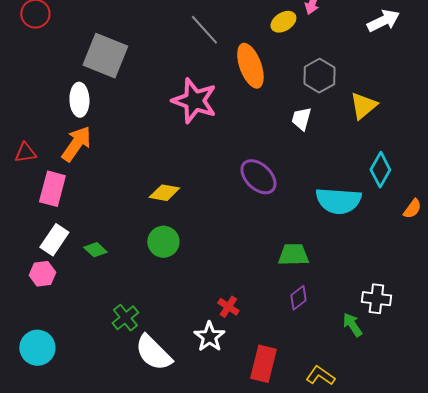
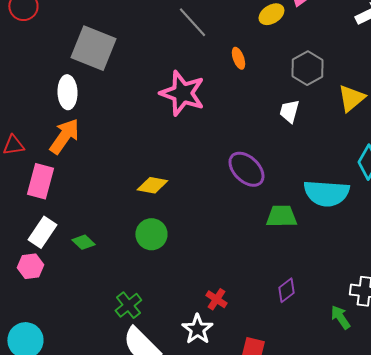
orange ellipse: (250, 66) -> (238, 58), size x0.5
green trapezoid: (293, 255) -> (281, 216), moved
green cross: (125, 318) -> (128, 305), moved

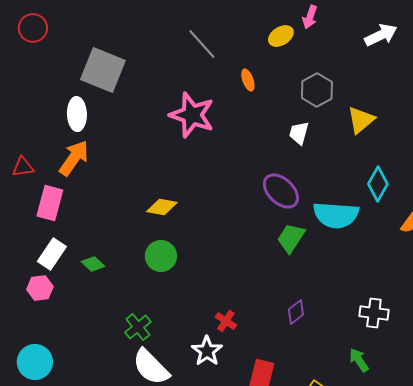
purple ellipse: (246, 169) -> (281, 191), moved
green trapezoid: (281, 216) -> (291, 238), turned -56
green arrow: (340, 317) -> (359, 360), moved

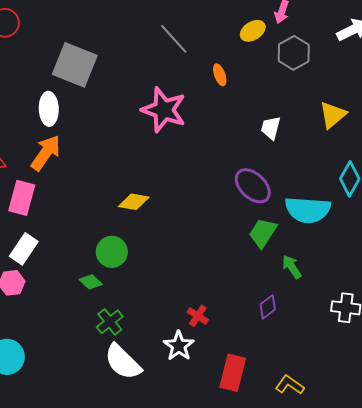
gray hexagon: (317, 90) -> (294, 53), moved
green circle: (161, 256) -> (112, 252), moved
green diamond: (93, 264) -> (91, 282), moved
green arrow: (359, 360) -> (292, 267), moved

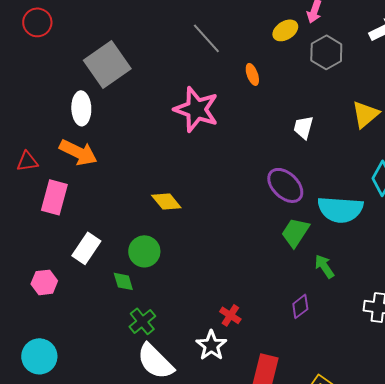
gray square: (75, 65) -> (107, 64), turned 33
orange arrow: (46, 153) -> (78, 152), turned 81
yellow diamond: (134, 202) -> (166, 201), turned 40
white rectangle: (24, 249) -> (86, 248), moved
green diamond: (91, 282) -> (123, 281), turned 30

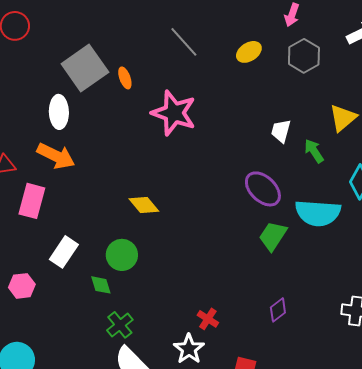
yellow ellipse: (285, 30) -> (249, 52), moved
orange ellipse: (252, 74) -> (125, 78), moved
green arrow: (324, 266) -> (314, 151), moved

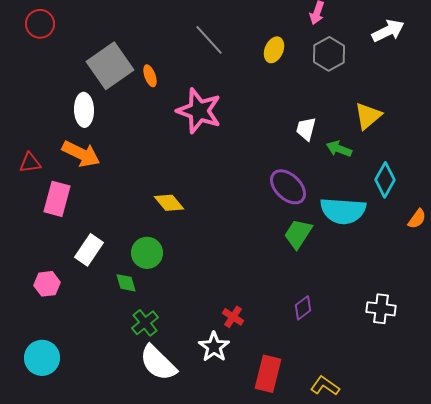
yellow ellipse: (249, 52) -> (274, 50), turned -35
green arrow: (314, 151) -> (339, 149), turned -35

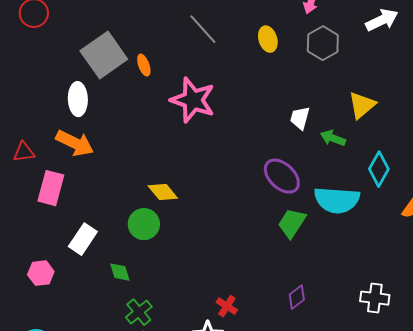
yellow ellipse: (274, 50) -> (268, 39), turned -40
green circle: (147, 253) -> (144, 224), moved

